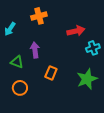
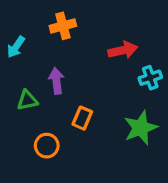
green triangle: (17, 62) -> (27, 100), turned -32
orange circle: (20, 88) -> (47, 146), moved

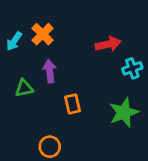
orange cross: (63, 26) -> (43, 34), moved, turned -30
orange rectangle: (82, 118) -> (73, 104), turned -36
orange circle: (47, 146) -> (50, 147), moved

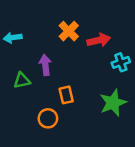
orange cross: (43, 34) -> (69, 31), moved
cyan arrow: (14, 41) -> (13, 38), turned 48
orange circle: (50, 147) -> (48, 118), moved

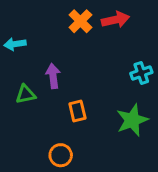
orange cross: (69, 31) -> (80, 21), moved
red arrow: (99, 40) -> (115, 20), moved
orange circle: (48, 118) -> (61, 155), moved

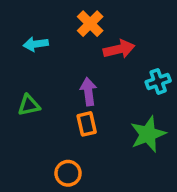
red arrow: (115, 20) -> (119, 49), moved
cyan arrow: (15, 44) -> (36, 44), moved
purple arrow: (53, 76) -> (88, 92), moved

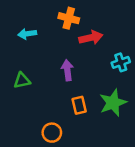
orange cross: (90, 24) -> (69, 18), turned -30
orange rectangle: (87, 124) -> (79, 105), moved

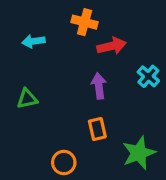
cyan cross: (121, 62) -> (148, 76), turned -30
purple arrow: (67, 70) -> (99, 86), moved
green star: (113, 103) -> (139, 153), moved

